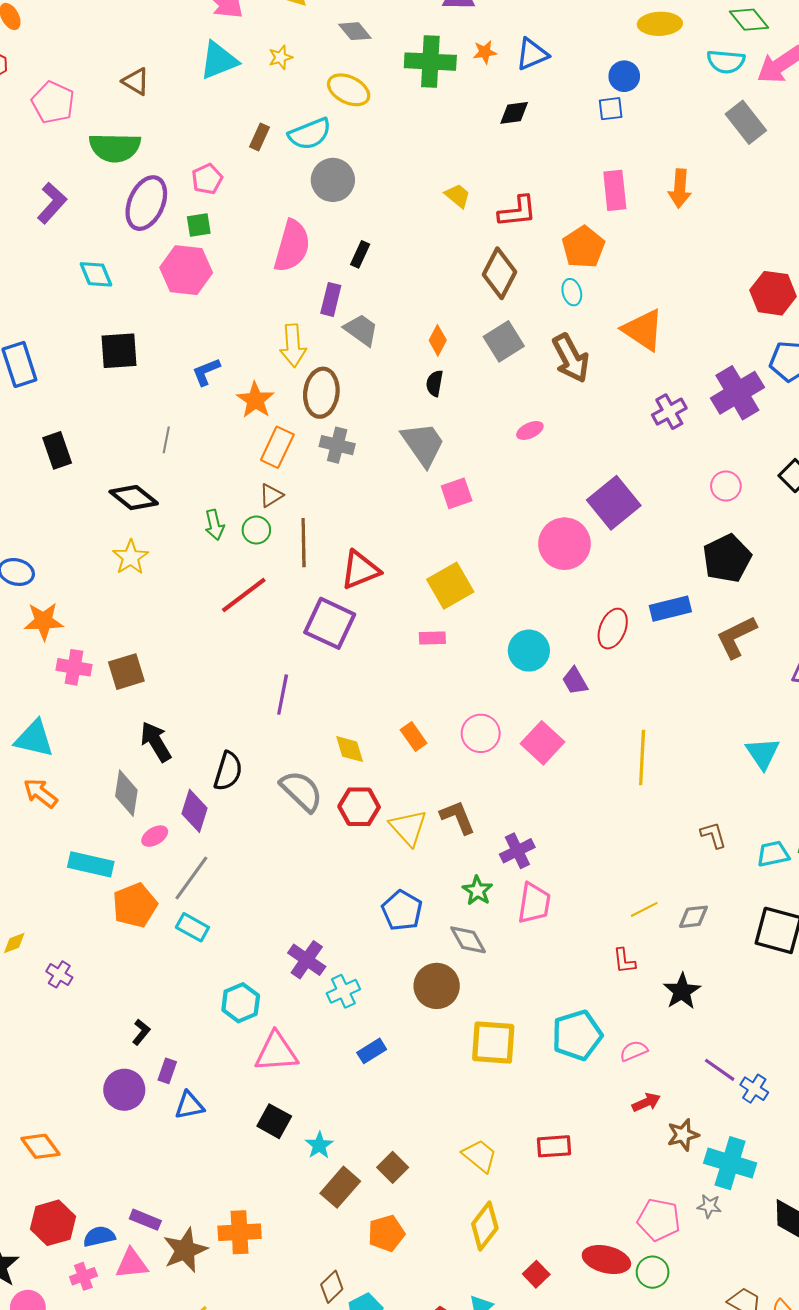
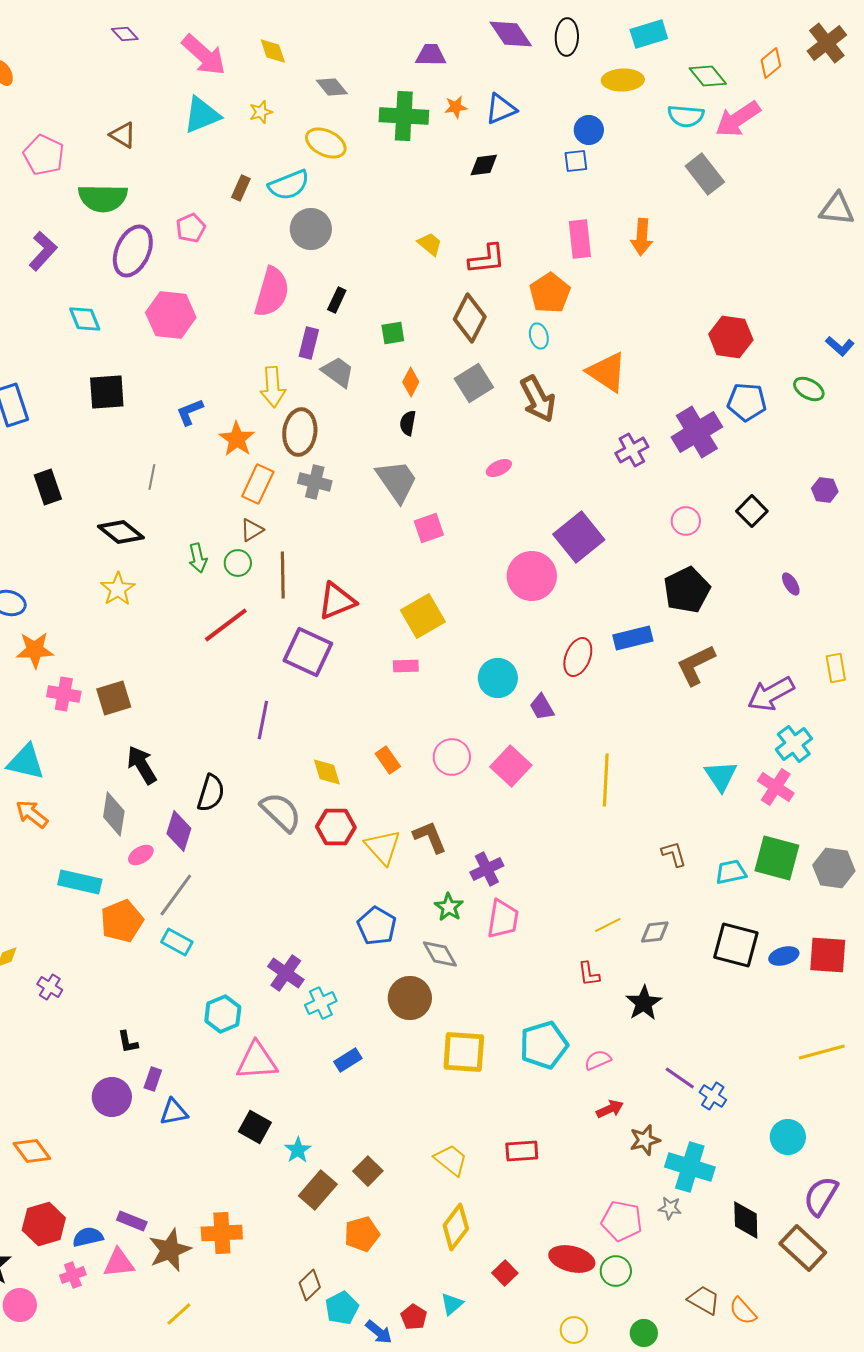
green square: (199, 225) -> (393, 333), moved
black L-shape: (141, 1032) -> (128, 1042), turned 130

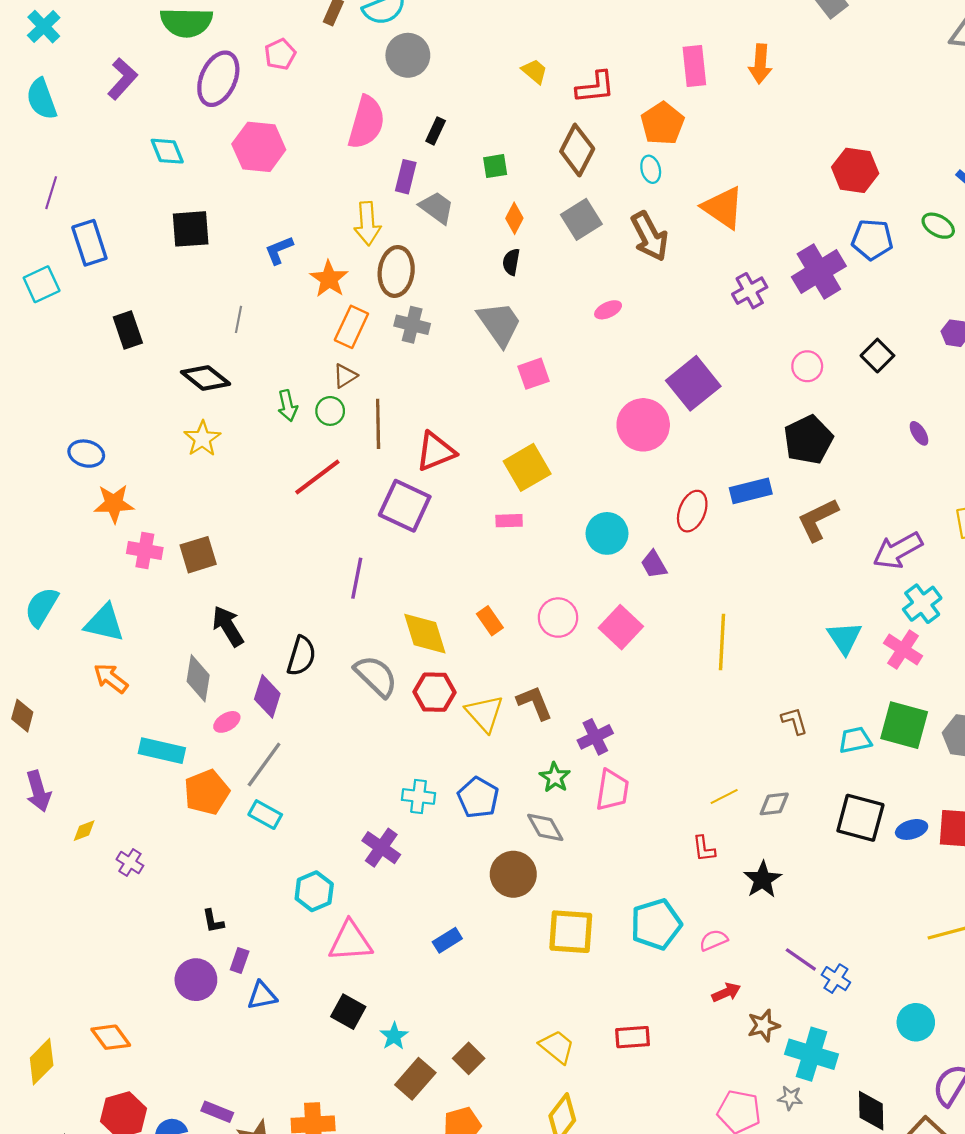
yellow diamond: (327, 772) -> (425, 634), size x1.5
cyan cross: (321, 1003) -> (419, 796), moved, turned 32

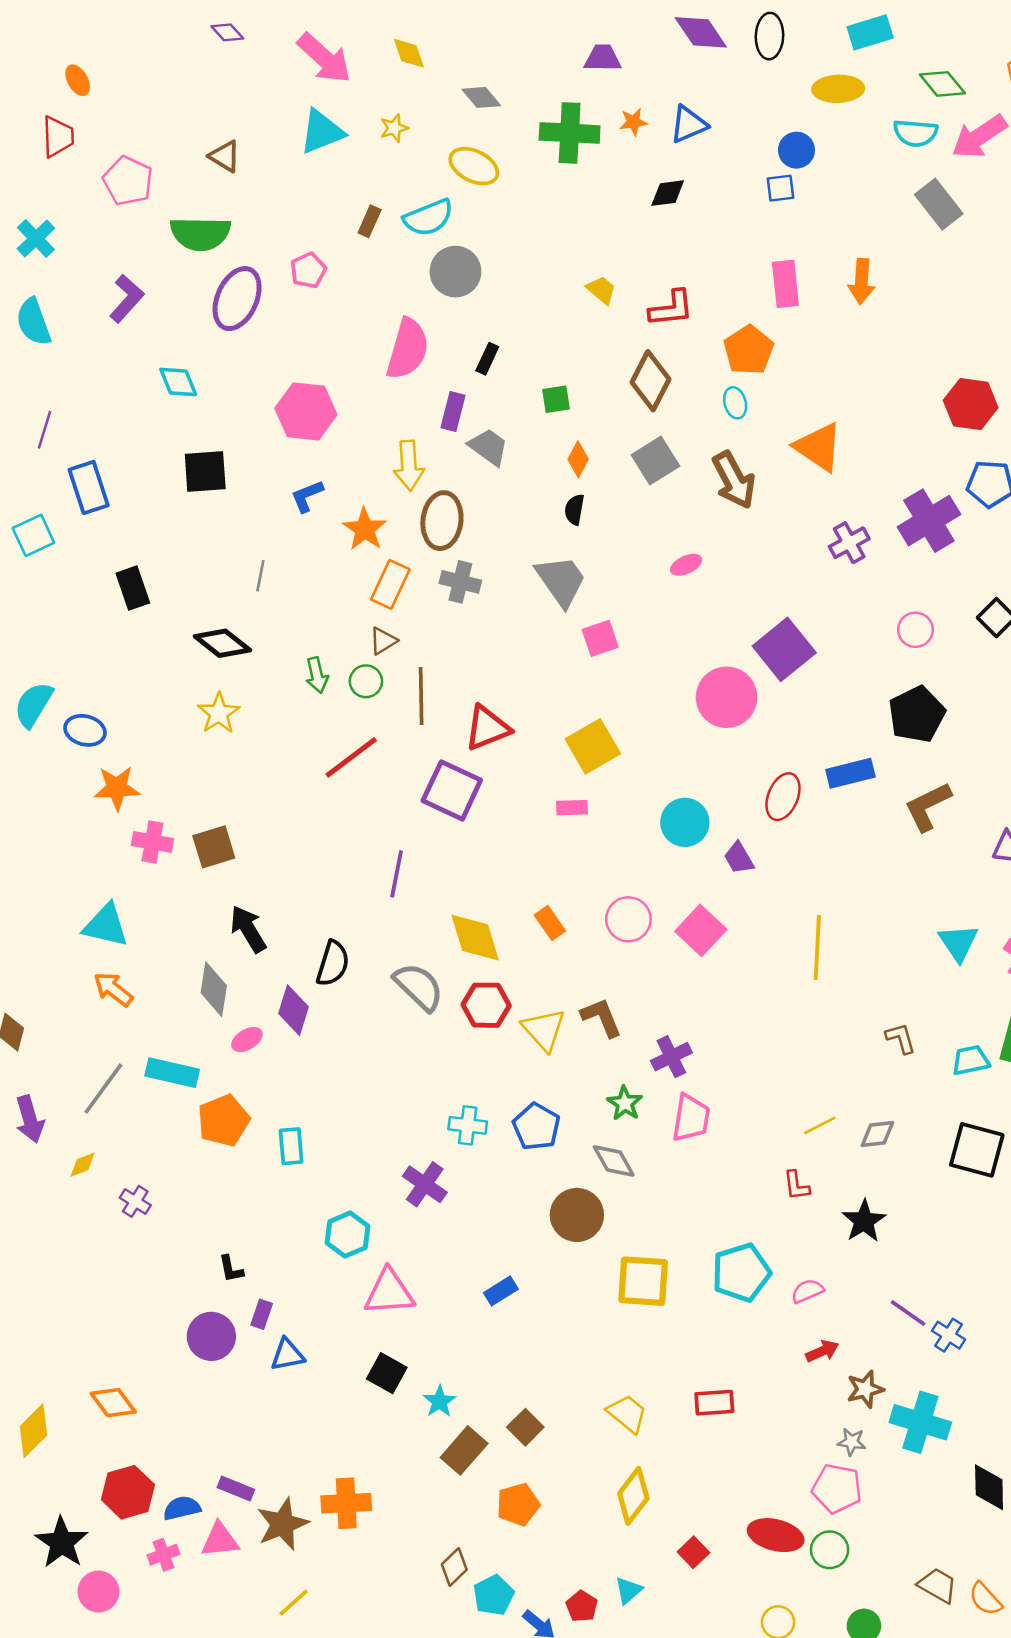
pink hexagon: (259, 147) -> (306, 411), moved
cyan semicircle: (42, 607) -> (33, 705), moved
gray line: (264, 765) -> (103, 1089), moved
cyan rectangle: (265, 815) -> (291, 1146), turned 56
gray star: (790, 1098) -> (852, 1442), moved

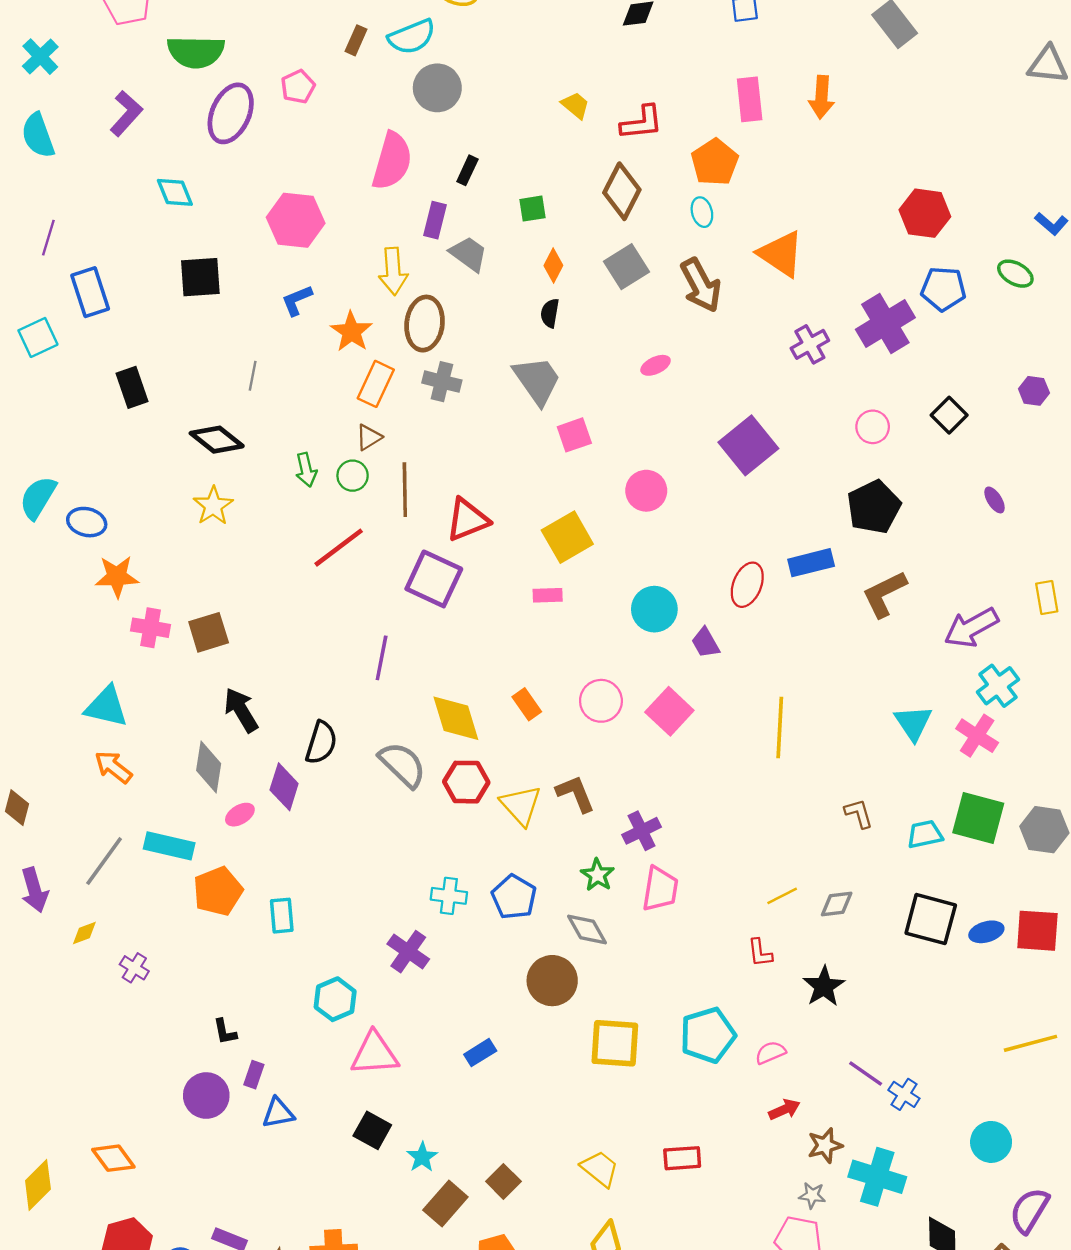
pink circle: (727, 697) -> (646, 491), moved, size x0.7

